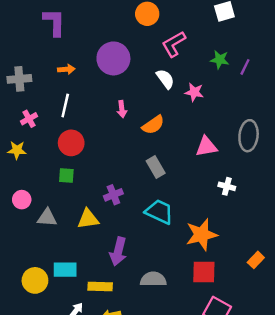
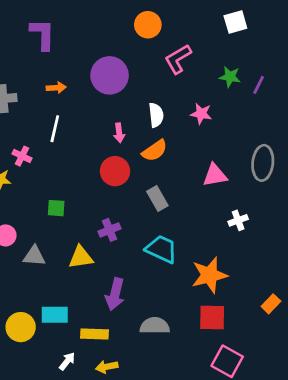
white semicircle: (165, 79) -> (156, 115), moved, turned 30
pink cross: (29, 119) -> (22, 156), moved, turned -35
red circle: (71, 143) -> (115, 171), moved
white cross: (227, 186) -> (238, 220), turned -35

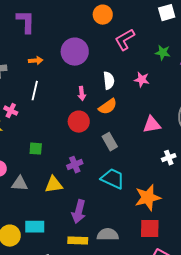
yellow rectangle: (94, 334) -> (78, 241), moved

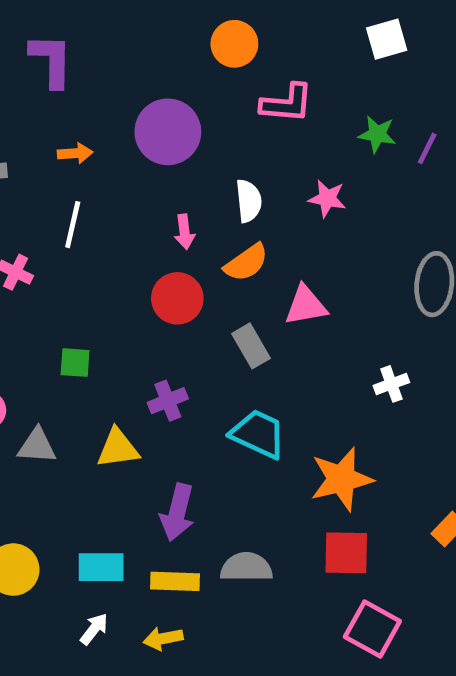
pink L-shape: (125, 40) -> (287, 103), turned -145
pink triangle: (152, 125) -> (306, 305), moved
cyan rectangle: (35, 227) -> (101, 567), moved

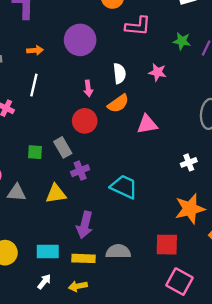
gray rectangle: (251, 346) -> (63, 147), moved
orange star: (341, 479) -> (190, 209), moved

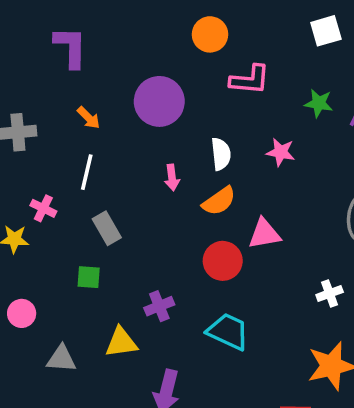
orange arrow: (35, 50) -> (89, 118), turned 49
red circle: (85, 121) -> (223, 261), moved
gray rectangle: (63, 147) -> (107, 228), moved
gray triangle: (16, 193) -> (61, 359), moved

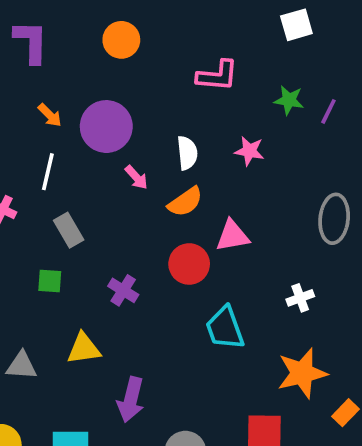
orange circle: (210, 34) -> (121, 40), moved
purple circle: (159, 101) -> (106, 127), moved
pink arrow: (172, 178) -> (136, 177), turned -35
purple cross: (159, 306) -> (123, 290), moved, turned -36
cyan trapezoid: (228, 332) -> (225, 328), moved, turned -135

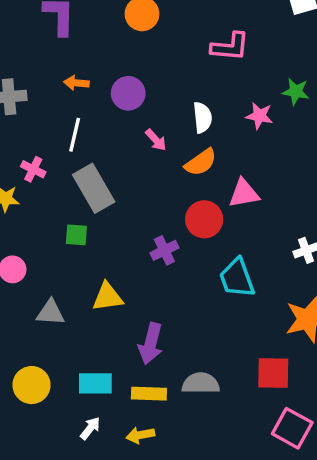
green star: (289, 100) -> (296, 92), moved
orange arrow: (50, 115) -> (76, 83), turned 140
purple circle: (106, 127) -> (128, 93), size x0.7
gray rectangle: (69, 230) -> (94, 188), size x1.5
purple cross: (123, 290) -> (164, 250), moved, turned 32

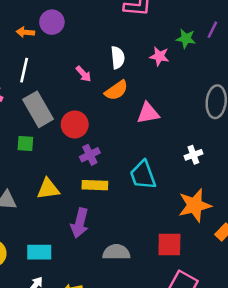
purple circle: (128, 93) -> (52, 22), moved
red circle: (204, 219) -> (75, 124), moved
yellow rectangle: (149, 394) -> (95, 185), moved

